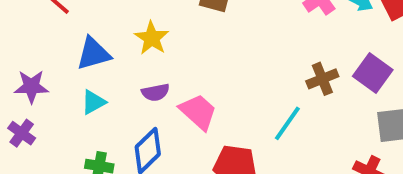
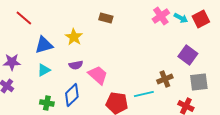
brown cross: (322, 79) -> (165, 79), moved
cyan line: (287, 123) -> (144, 94), moved, turned 42

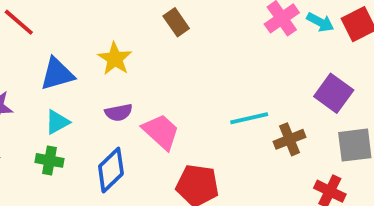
brown rectangle: (106, 18) -> (176, 22), turned 40
cyan line: (144, 94) -> (249, 118), moved
green cross: (47, 103) -> (49, 160), moved

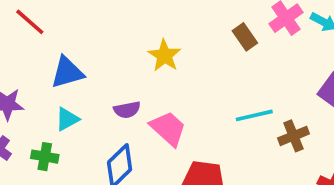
brown rectangle: (176, 22) -> (245, 37), moved
yellow star: (115, 59) -> (164, 56), moved
green cross: (49, 160) -> (45, 157), moved

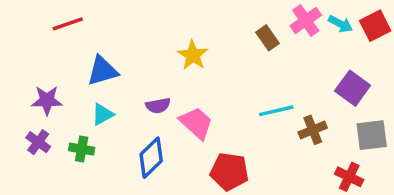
red line: (30, 22) -> (68, 24), turned -60

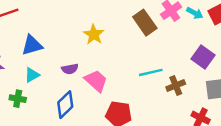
brown rectangle: (268, 38) -> (145, 23), size x1.5

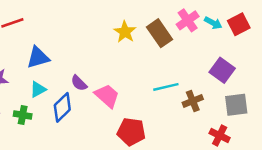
yellow star: (94, 34) -> (125, 32), moved
purple semicircle: (70, 69) -> (79, 83), turned 56
blue diamond: (65, 105) -> (62, 107), moved

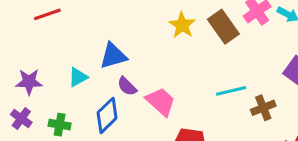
blue triangle: (38, 57) -> (113, 56), moved
cyan triangle: (38, 89) -> (78, 77), moved

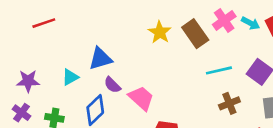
cyan line: (231, 91) -> (219, 70), moved

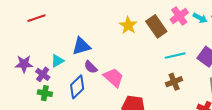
brown cross: (229, 103) -> (174, 82), moved
purple cross: (21, 113) -> (43, 74), moved

